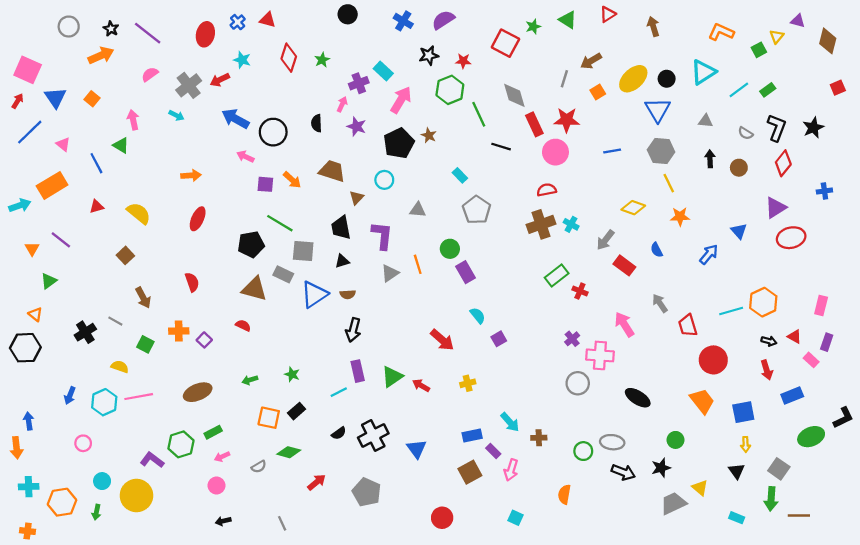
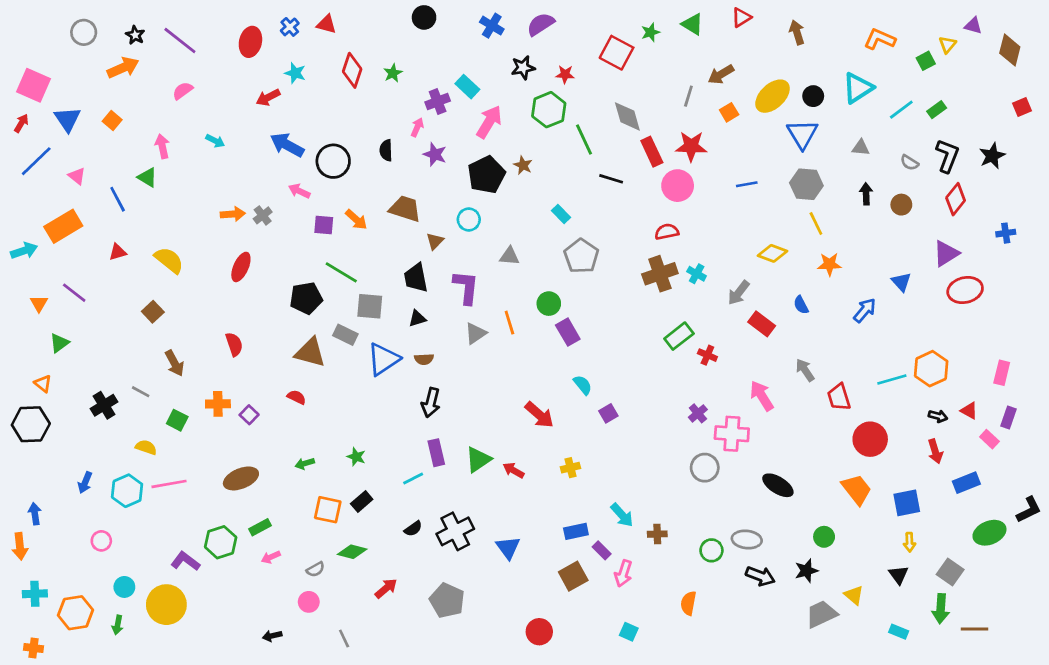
gray cross: (189, 85) -> (263, 215), moved, size x0.6
pink circle: (217, 486) -> (309, 602), moved

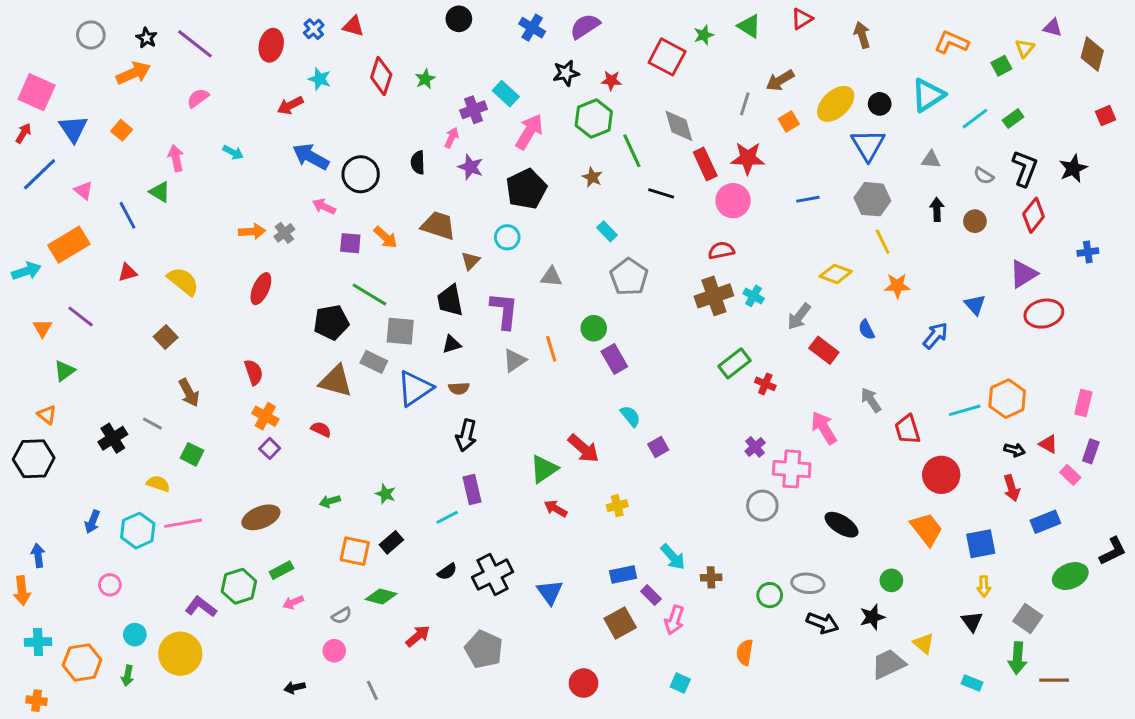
brown star: (523, 165) -> (592, 177), moved
orange cross: (218, 404) -> (265, 416), moved, turned 30
green triangle: (478, 460) -> (544, 469), moved

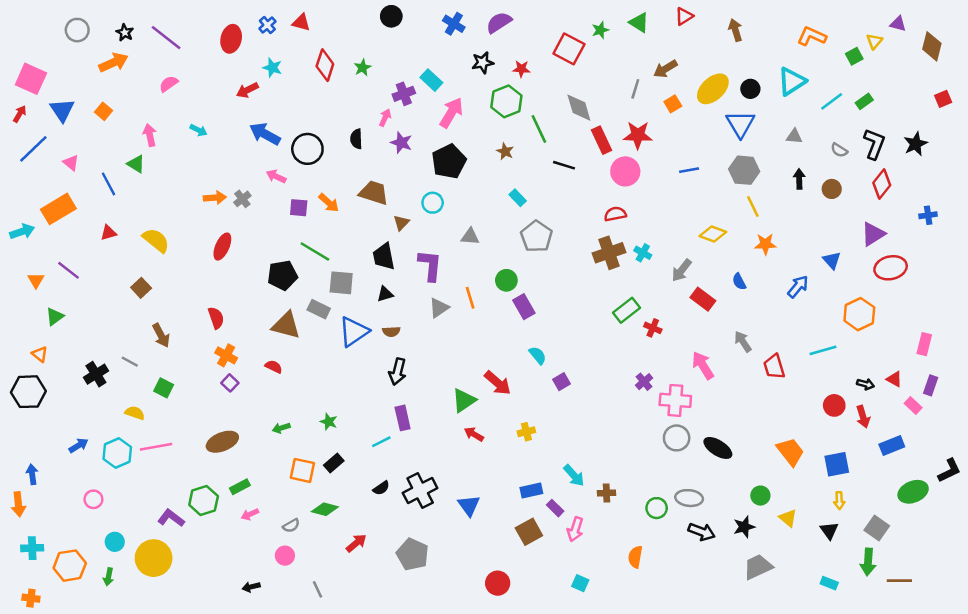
orange hexagon: (1007, 399) -> (859, 314), moved
red circle: (941, 475) -> (834, 405), moved, size x0.7
gray circle: (762, 506) -> (677, 438), moved
blue arrow: (92, 522) -> (78, 445), turned -144
yellow triangle: (924, 643) -> (788, 518), moved

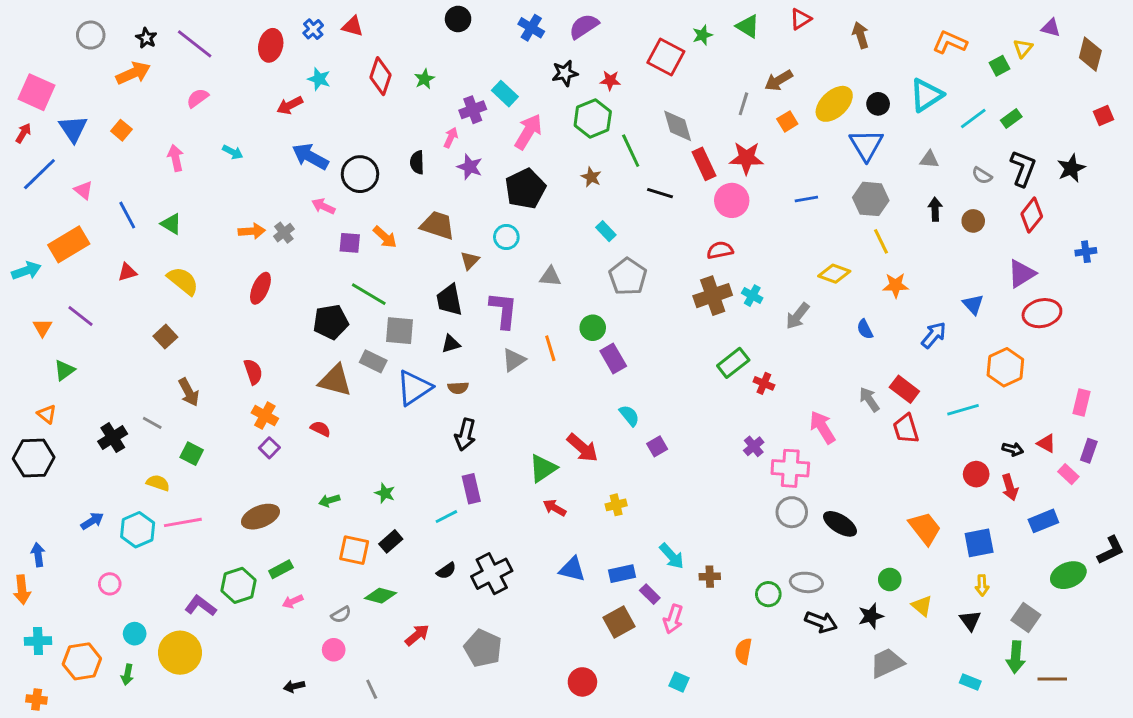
green triangle: (136, 164) -> (171, 224), moved
red rectangle: (703, 299) -> (904, 389), moved
blue triangle: (469, 506) -> (572, 569), moved, turned -40

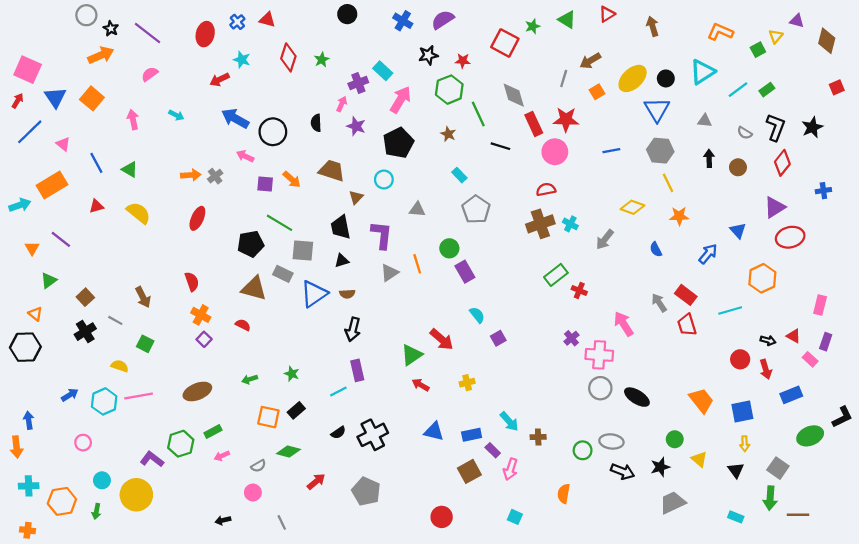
gray circle: (91, 35) -> (86, 15), moved
orange square: (121, 130) -> (92, 98), size x1.5
brown square: (165, 337) -> (85, 297), moved

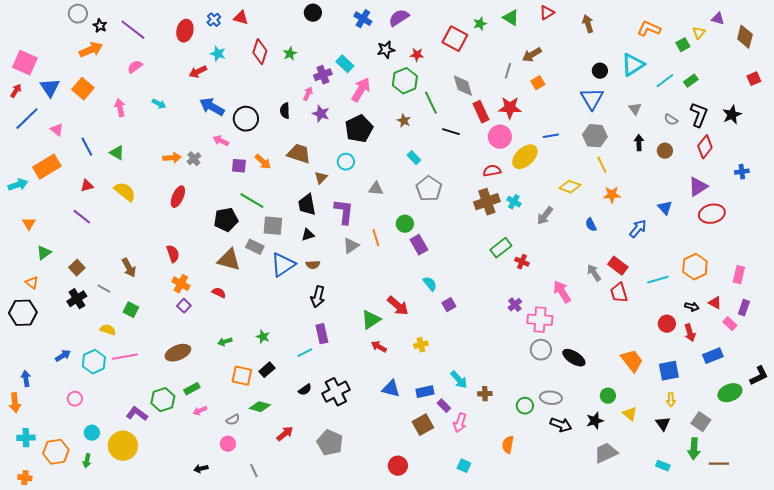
yellow ellipse: (633, 78) -> (525, 157), moved
gray triangle: (705, 121) -> (635, 109), turned 48
purple line: (61, 239) -> (82, 217), moved
orange hexagon: (762, 278) -> (695, 267), moved

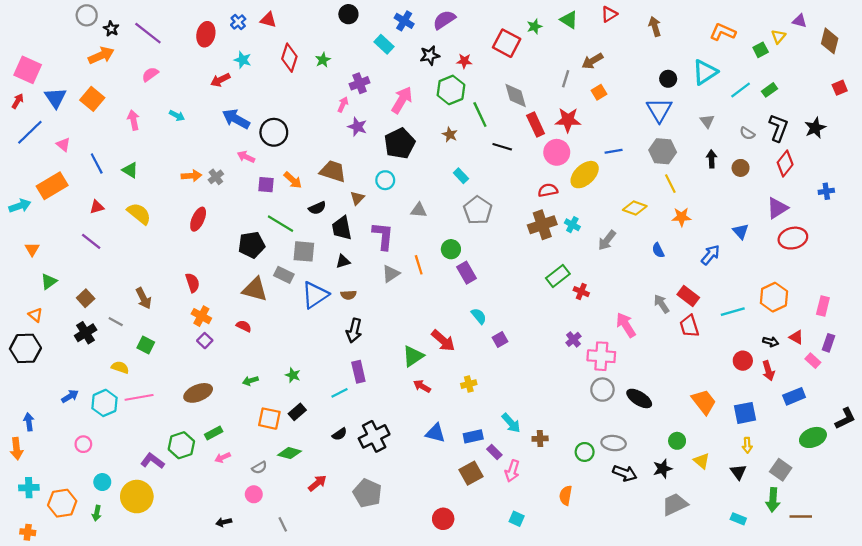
cyan rectangle: (345, 64) -> (384, 44), moved
black semicircle: (285, 111) -> (317, 208), moved, turned -112

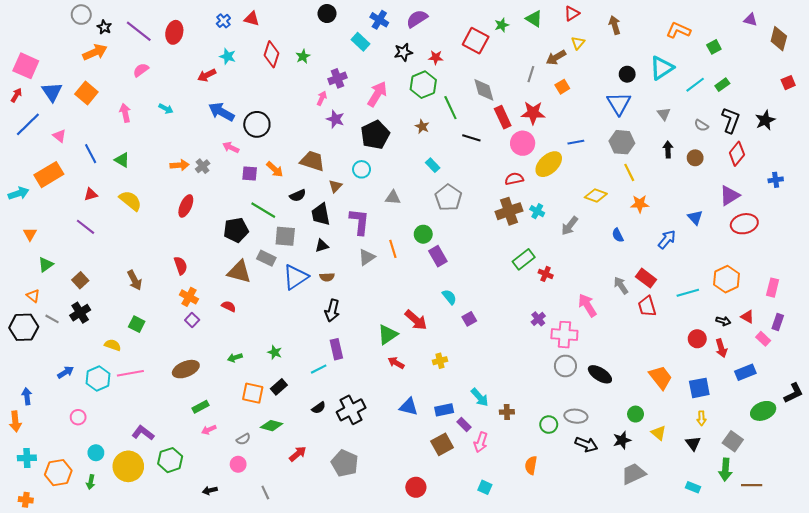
red ellipse: (206, 34) -> (174, 32), moved
yellow triangle: (778, 36) -> (578, 43), moved
gray line: (116, 322) -> (52, 319), moved
green hexagon: (181, 445) -> (170, 460), moved

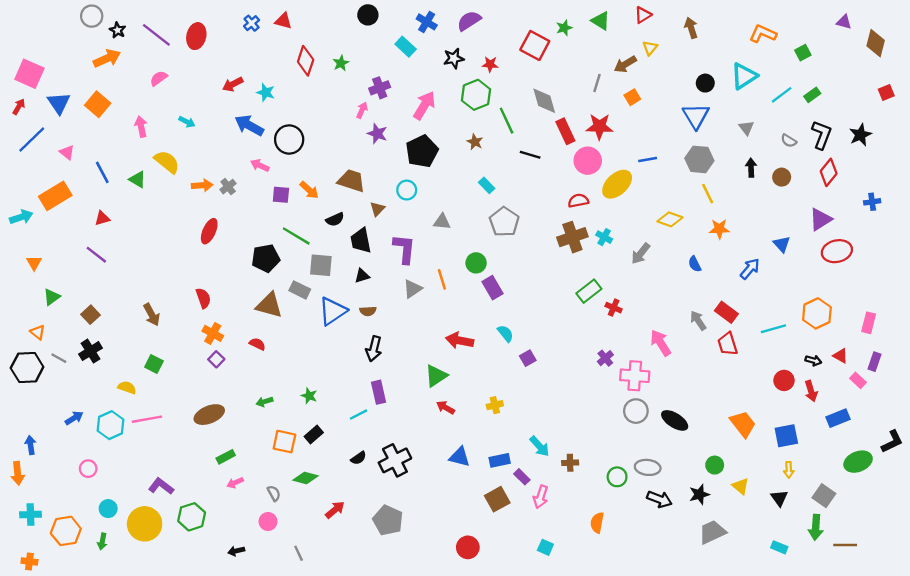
cyan star: (228, 56) -> (266, 92), moved
yellow semicircle: (130, 201) -> (167, 162), moved
red arrow: (416, 320) -> (460, 340), moved, turned 150
gray semicircle: (243, 439) -> (274, 493), turned -88

